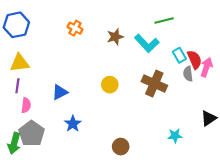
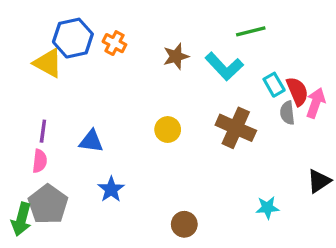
blue hexagon: (16, 25) -> (73, 38), moved
yellow triangle: (20, 63) -> (48, 63), moved, turned 36
purple line: (17, 86) -> (43, 131), moved
blue triangle: (60, 92) -> (91, 141), turned 35

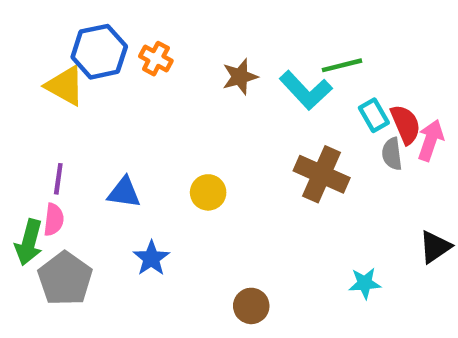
green line: (251, 31) -> (342, 65), moved
yellow circle: (168, 130) -> (208, 192), moved
green arrow: (21, 219) -> (29, 242), moved

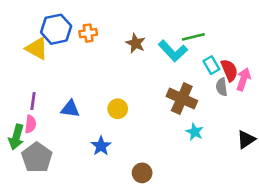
orange cross: (156, 59) -> (88, 33), turned -36
brown star: (240, 77) -> (136, 43), turned -30
blue star: (151, 258) -> (101, 146), moved
cyan star: (365, 283) -> (195, 132), moved, turned 30

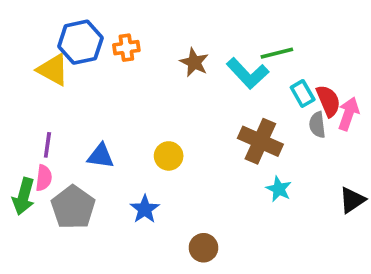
gray pentagon: (37, 158) -> (73, 207), moved

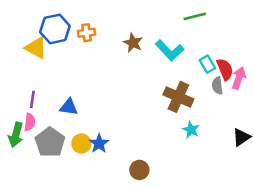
green line: (277, 53) -> (195, 16), moved
yellow circle: (169, 156) -> (81, 144), moved

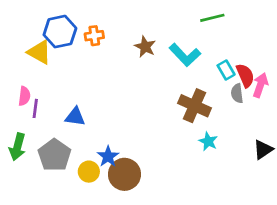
pink semicircle: (30, 122) -> (24, 96), moved
yellow circle: (81, 144) -> (89, 172), moved
brown circle: (139, 170) -> (124, 174), moved, size x1.5

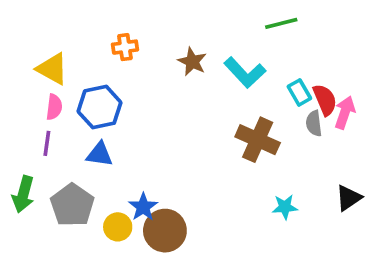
blue hexagon: (60, 32) -> (100, 107), moved
pink semicircle: (24, 96) -> (54, 107), moved
cyan star: (208, 141) -> (285, 207), moved, turned -30

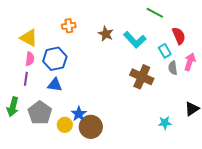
green line: (281, 23) -> (155, 13), turned 42
red semicircle: (325, 100) -> (179, 36), moved
cyan star: (285, 207) -> (165, 123), moved

